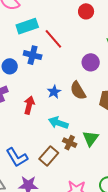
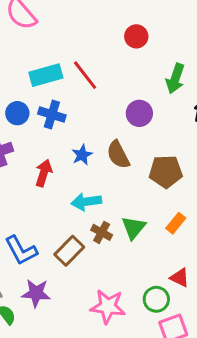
cyan rectangle: (27, 26) -> (46, 75), moved
blue cross: (33, 55) -> (52, 115), moved
cyan arrow: (58, 123) -> (86, 202), turned -30

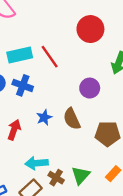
red circle: (136, 36) -> (90, 29), size x1.5
cyan arrow: (86, 202) -> (37, 163), moved

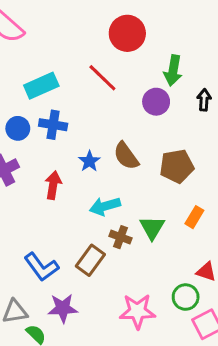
red line: (50, 57) -> (102, 78), moved
purple circle: (90, 88) -> (156, 102), moved
cyan arrow: (37, 163) -> (105, 206), moved

